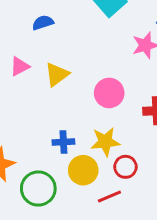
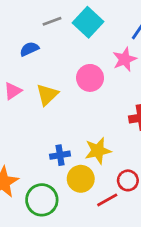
pink circle: (109, 93) -> (90, 78), moved
red circle: (125, 167) -> (128, 180), moved

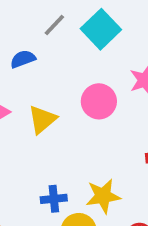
gray line: (52, 21) -> (54, 25), turned -30

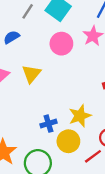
pink circle: (99, 101) -> (61, 44), moved

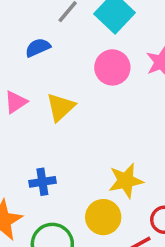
blue cross: (48, 124) -> (42, 182), moved

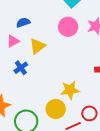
blue semicircle: (38, 48) -> (23, 22), moved
blue cross: (42, 182) -> (21, 68), moved, turned -32

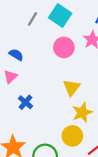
blue semicircle: (23, 22) -> (16, 55), turned 64
yellow triangle: (38, 46) -> (72, 88), moved

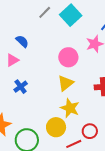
pink circle: (64, 47) -> (68, 57), moved
yellow star: (82, 113) -> (70, 108), turned 30

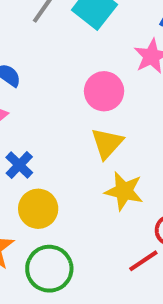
yellow circle: (56, 127) -> (38, 209), moved

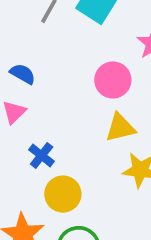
yellow triangle: (107, 143) -> (120, 128), turned 40

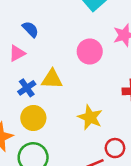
yellow triangle: (120, 128) -> (52, 79), moved

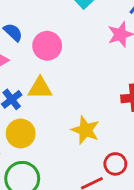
pink circle: (90, 52) -> (47, 46), moved

